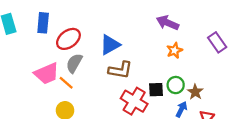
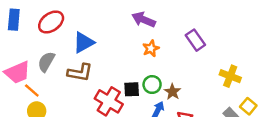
red ellipse: (68, 39) -> (51, 22), moved
brown L-shape: (120, 70) -> (80, 73), moved
orange line: (66, 83) -> (32, 91), moved

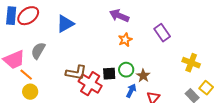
red ellipse: (51, 22) -> (28, 16), moved
blue triangle: (84, 42) -> (65, 24), moved
brown L-shape: (80, 73) -> (76, 73), moved

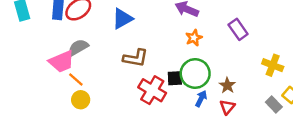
gray semicircle: (38, 51) -> (78, 47), moved, turned 30
green circle: (126, 70) -> (195, 74), size x1.6
brown L-shape: (76, 73) -> (135, 58), moved
brown star: (143, 76) -> (227, 85), moved

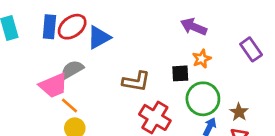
blue triangle: (122, 19) -> (99, 37), moved
black square: (175, 78) -> (180, 73), moved

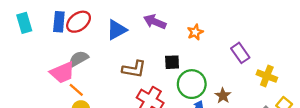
purple arrow: (194, 27) -> (155, 22), moved
blue triangle: (99, 37) -> (117, 30), moved
purple rectangle: (251, 49) -> (240, 53), moved
orange star: (202, 59) -> (195, 32), moved

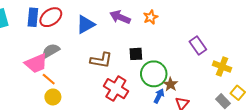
orange star: (195, 32) -> (151, 17), moved
brown star: (223, 96) -> (171, 84), moved

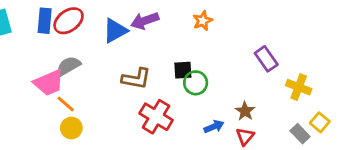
purple arrow: (120, 17) -> (145, 21), moved, turned -42
green circle: (154, 74) -> (196, 83), moved, size x0.7
brown star: (171, 84) -> (245, 111), moved
blue arrow: (159, 96) -> (214, 127), turned 40

